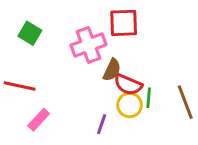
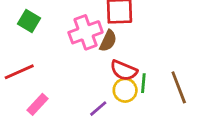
brown semicircle: (112, 70) -> (108, 41), moved
red line: (20, 86) -> (19, 72), turned -36
purple line: (102, 124) -> (98, 109), turned 30

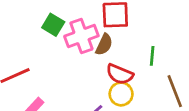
green square: (29, 21) -> (53, 25), moved
green line: (143, 83) -> (152, 56), moved

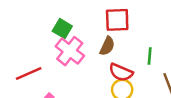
pink cross: (81, 36) -> (70, 51), moved, turned -32

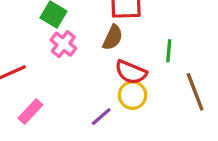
pink cross: (70, 51) -> (63, 44), size x0.7

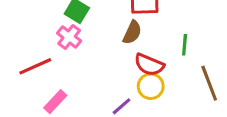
pink cross: (63, 44) -> (69, 37), moved

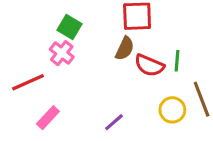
red semicircle: (149, 65) -> (149, 65), moved
yellow circle: (151, 86) -> (172, 110), moved

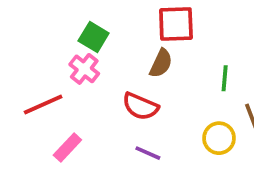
red semicircle: (149, 65) -> (140, 106), moved
purple line: (114, 122) -> (148, 153), turned 65

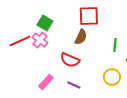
red line: (43, 104) -> (20, 41), moved
pink rectangle: (67, 148) -> (46, 82), moved

